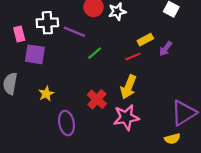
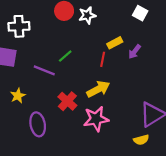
purple line: (74, 32) -> (44, 70), moved
red line: (133, 57) -> (103, 59), turned -56
yellow arrow: (128, 87) -> (98, 89), turned -140

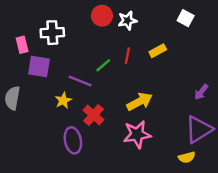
purple arrow: (135, 52) -> (201, 92), moved
red line: (103, 59) -> (127, 56), moved
yellow star: (18, 96) -> (63, 100), moved
red cross: (67, 101) -> (93, 115), moved

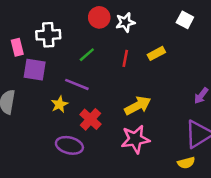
green line: (103, 65) -> (87, 55), moved
purple ellipse: (73, 140) -> (69, 145), turned -65

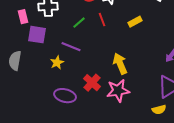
red line: (125, 58) -> (102, 20), moved, turned -32
yellow arrow: (138, 106) -> (120, 64), turned -85
red cross: (91, 119) -> (92, 83), moved

